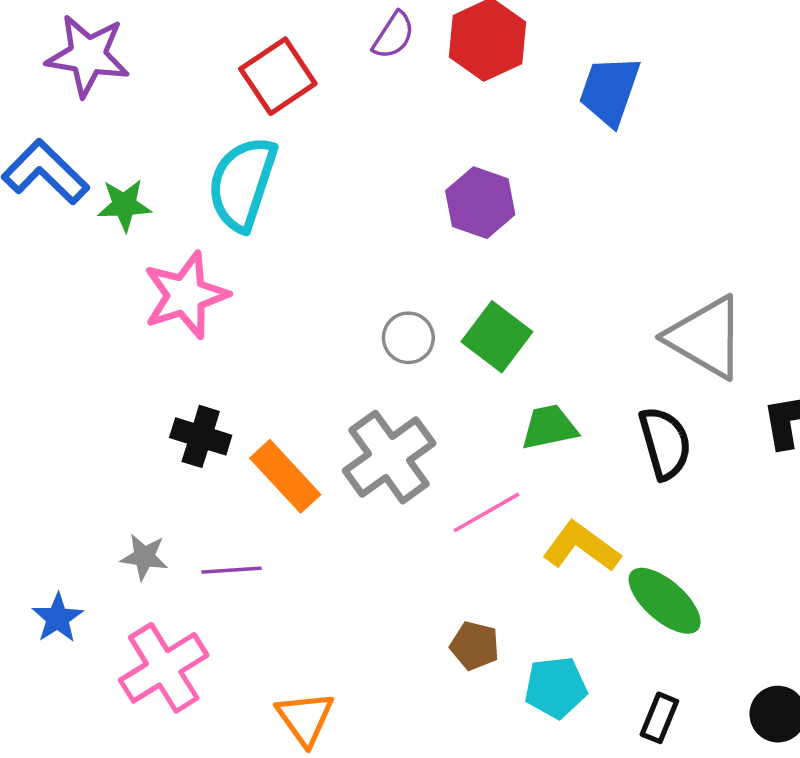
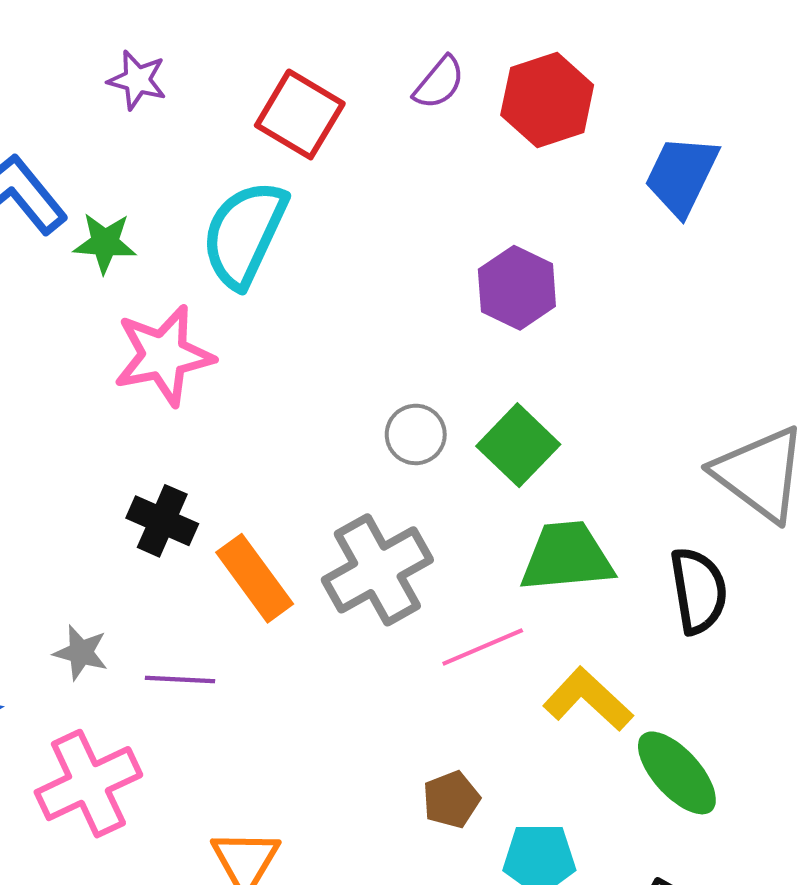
purple star: (88, 56) -> (137, 80), moved, size x0.6
red square: (278, 76) -> (300, 114), turned -32
green trapezoid: (549, 427) -> (567, 557), size x1.4
brown pentagon: (475, 646) -> (451, 800), turned 30

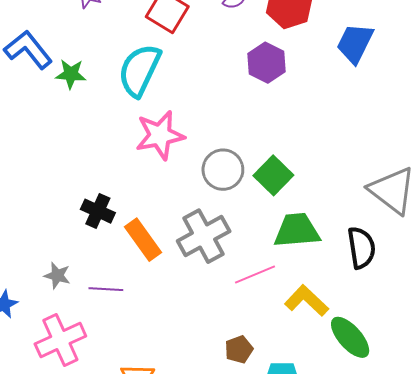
purple hexagon: (517, 288) -> (267, 63), moved
pink star: (164, 355) -> (160, 135), moved
gray circle: (416, 434) -> (223, 170), size x1.4

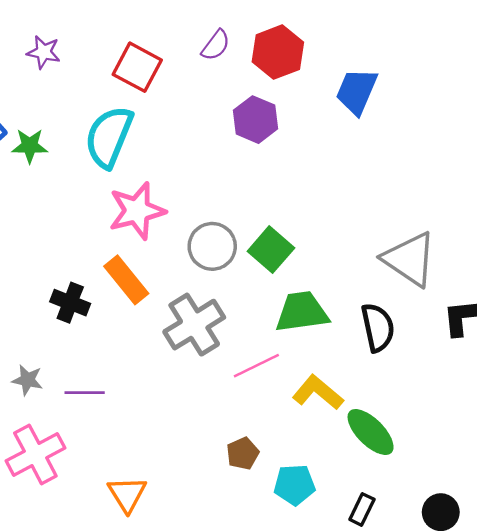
orange rectangle: (143, 240) -> (126, 280), moved

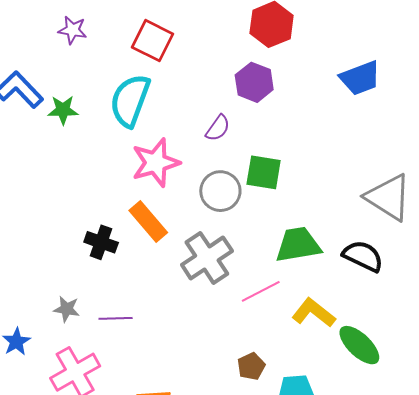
purple semicircle: (216, 45) -> (218, 128), moved
blue trapezoid: (357, 91) -> (360, 78), moved, turned -132
green square: (271, 250) -> (264, 172), moved, turned -30
black semicircle: (378, 327) -> (363, 256), turned -51

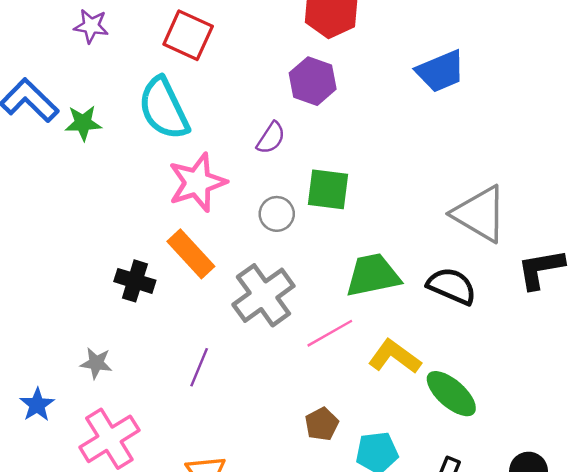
cyan semicircle: (130, 100) -> (164, 108), turned -44
gray circle: (220, 191) -> (277, 214), size x0.7
purple line: (116, 318) -> (199, 367), moved, turned -64

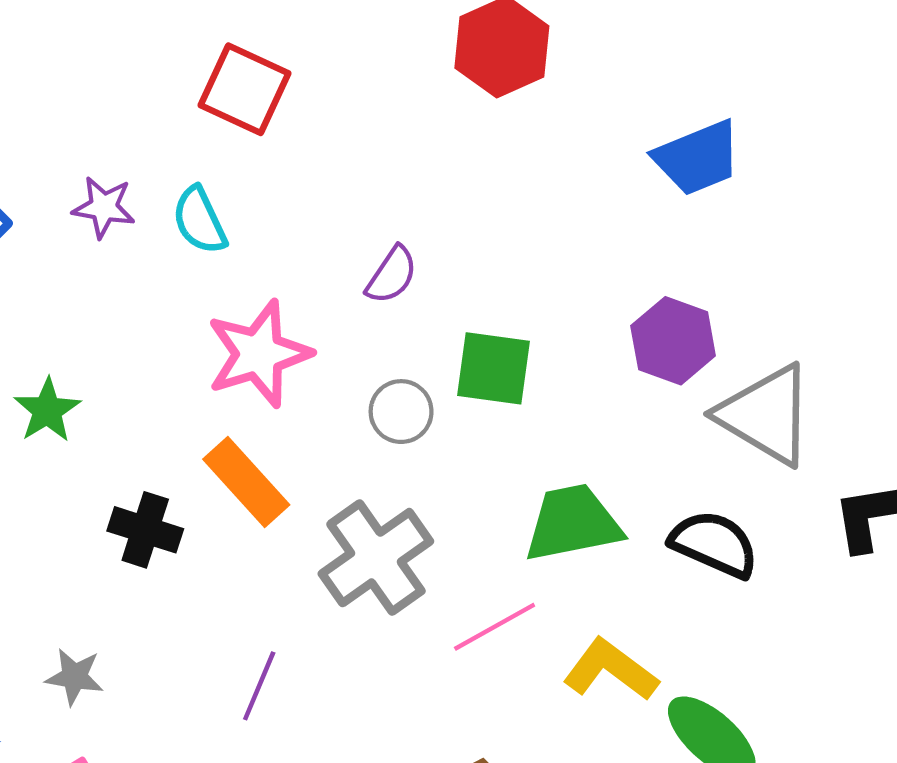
purple star: (91, 26) -> (104, 207), moved
purple hexagon: (313, 81) -> (673, 341), moved
cyan semicircle: (164, 108) -> (200, 220), size x0.6
green star: (83, 123) -> (47, 410), moved, turned -30

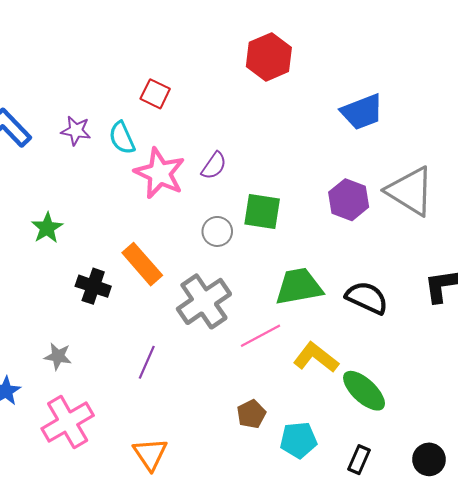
red square: (245, 89) -> (155, 94), moved, size x0.7
pink star: (259, 354) -> (160, 173), moved, turned -30
gray triangle: (766, 415) -> (410, 191), moved

